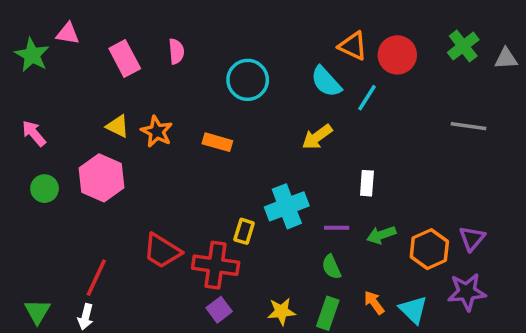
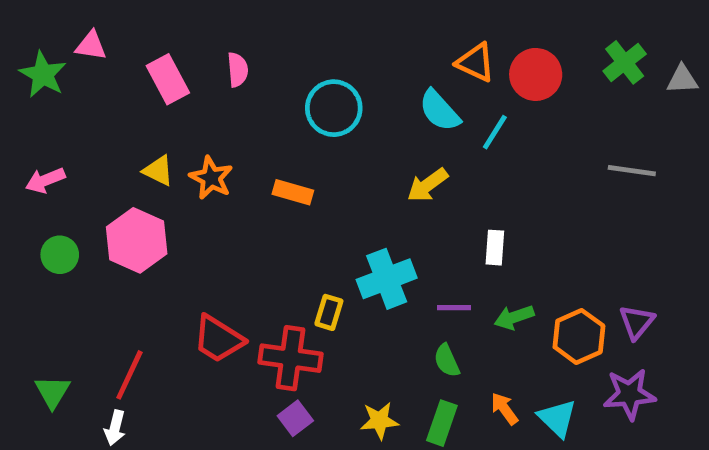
pink arrow: (34, 133) -> (45, 180), turned -72
green triangle: (37, 311) -> (53, 392), moved

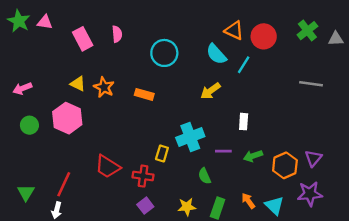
green star: (43, 74) -> (19, 21), moved
red cross: (290, 358) -> (143, 176), size x0.7
green semicircle: (447, 361) -> (205, 176), moved

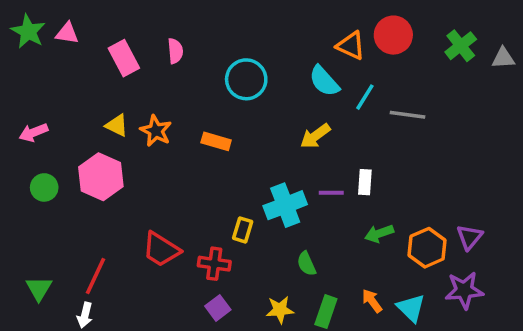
red circle: (264, 36) -> (393, 35), moved
gray line: (311, 84) -> (407, 115), moved
purple line: (223, 151) -> (331, 193), moved

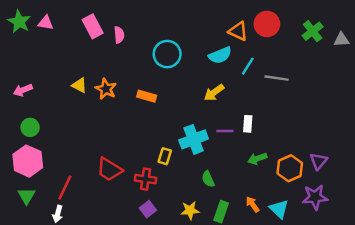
pink rectangle: (124, 58) -> (93, 26), moved
cyan semicircle: (324, 81) -> (220, 55), turned -70
pink hexagon: (101, 177) -> (28, 161), moved

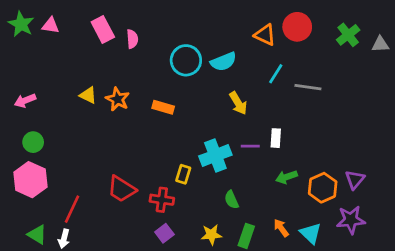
cyan semicircle: (220, 55) -> (223, 62), moved
yellow arrow: (214, 93) -> (238, 103), turned -85
green triangle: (26, 196) -> (37, 235), moved, turned -30

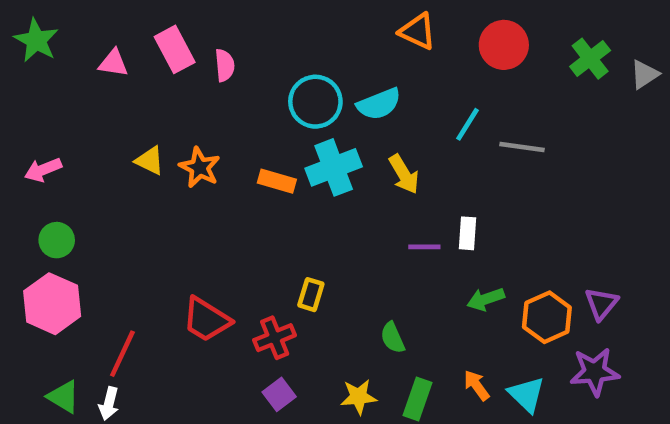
pink triangle: (51, 25) -> (113, 63), moved
orange triangle: (265, 35) -> (418, 31), moved
gray triangle: (380, 44) -> (645, 74), turned -30
cyan cross: (215, 156) -> (334, 167), moved
red cross: (162, 200) -> (275, 338), turned -30

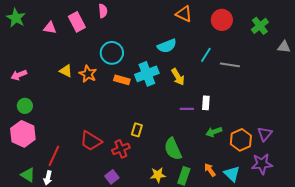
pink semicircle: (225, 65) -> (103, 11), moved
gray triangle: (645, 74) -> (284, 47), moved, turned 40
cyan circle: (315, 102) -> (112, 53), moved
green semicircle: (393, 338) -> (173, 149), size x1.6
purple square: (279, 394) -> (112, 177), moved

